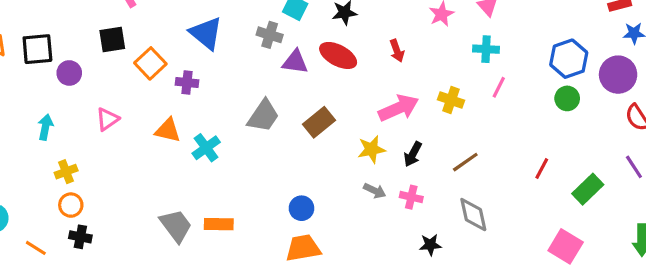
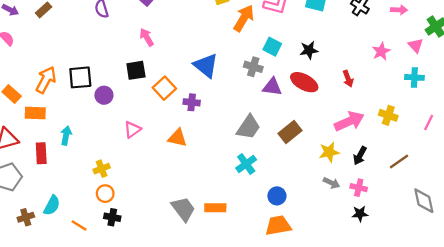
pink line: (499, 87) -> (429, 122), moved
cyan arrow: (45, 127) -> (66, 135), moved
cyan cross: (206, 148) -> (246, 164), moved
gray diamond: (473, 215) -> (424, 201), moved
black star: (430, 245) -> (360, 214), moved

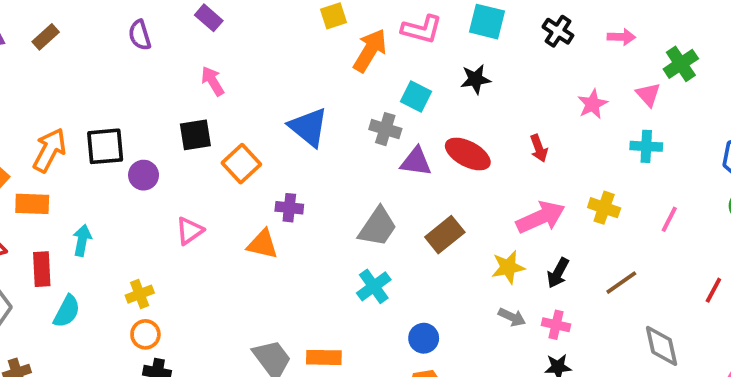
black star: (309, 50) -> (475, 79), moved
purple cross: (192, 102) -> (289, 208), moved
cyan semicircle: (52, 205) -> (67, 311), moved

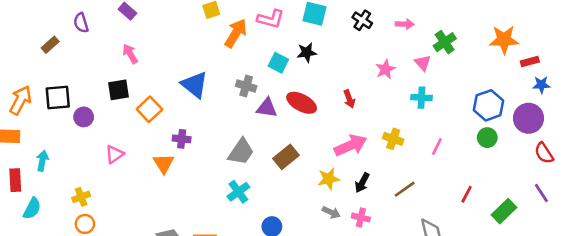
brown rectangle: (46, 37) -> (50, 45), moved
cyan square: (416, 96) -> (278, 63), moved
orange triangle: (262, 244) -> (164, 163), turned 45

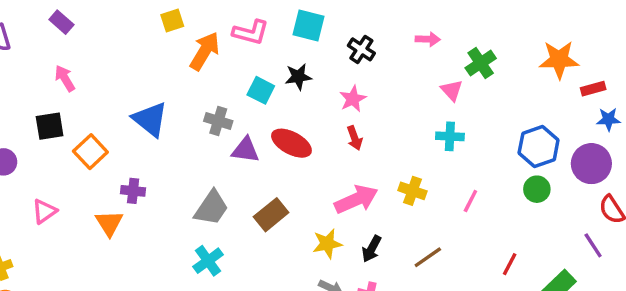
black cross: (362, 20) -> (361, 49), moved
pink star: (385, 69) -> (353, 99), moved
purple line: (541, 193) -> (593, 245), moved

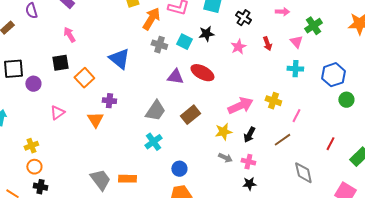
gray cross: (218, 121) -> (159, 45), moved
red arrow: (355, 138) -> (267, 44), moved
blue hexagon: (539, 147) -> (333, 75), moved
pink line: (470, 201) -> (296, 116), moved

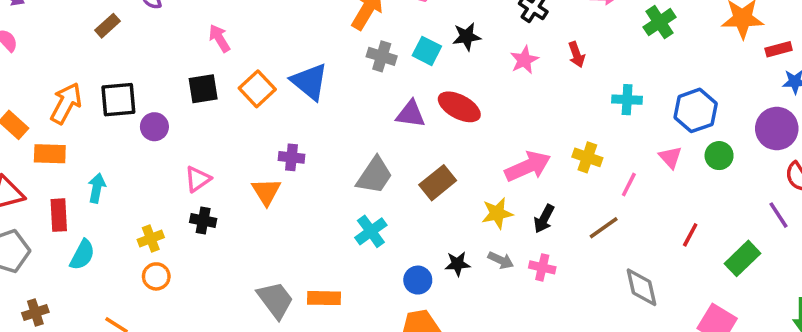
pink triangle: (296, 42) -> (670, 157), moved
orange square: (84, 78) -> (257, 89), moved
black star: (249, 184) -> (457, 264), moved
black cross: (40, 187) -> (203, 221), moved

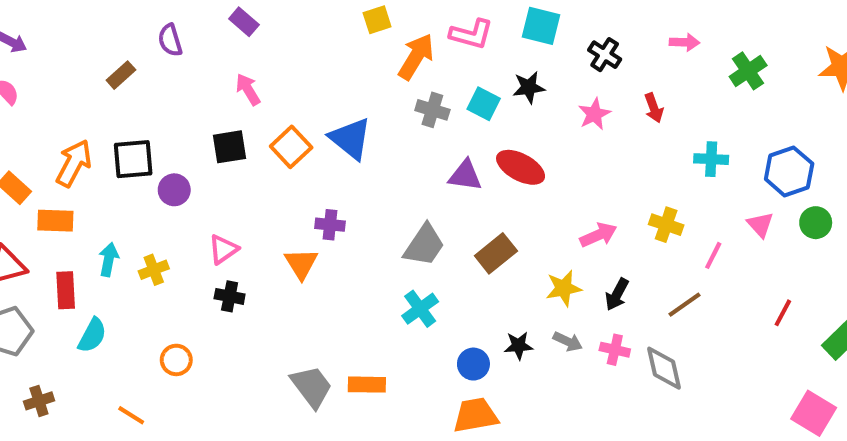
pink arrow: (528, 166) -> (598, 235), size x0.7
yellow cross: (151, 239) -> (154, 270), moved
gray diamond: (641, 287) -> (664, 368), moved

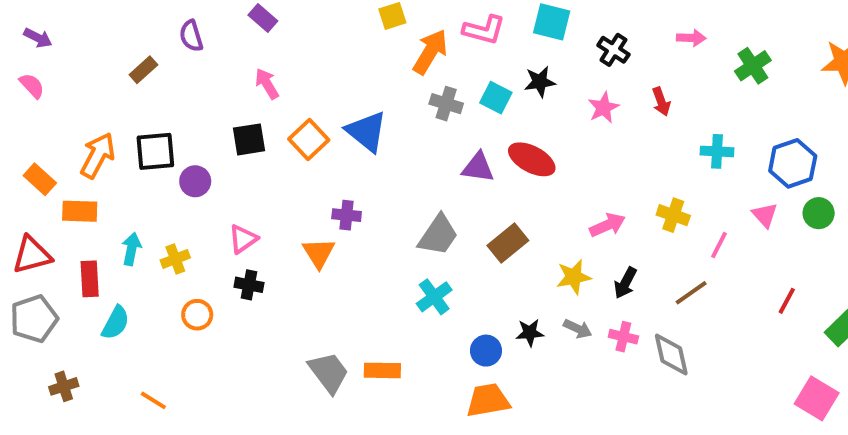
orange circle: (176, 360) -> (197, 315), moved

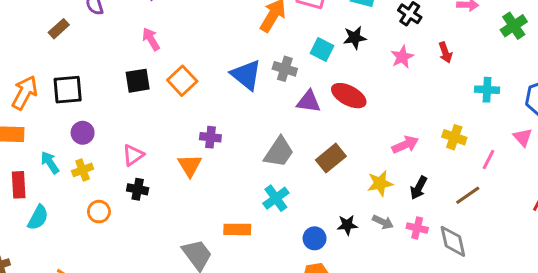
gray cross: (446, 104) -> (285, 69), moved
blue triangle: (366, 131) -> (246, 75), moved
purple circle: (195, 181) -> (83, 133), moved
cyan arrow: (131, 249) -> (50, 163), turned -45
orange rectangle: (382, 370) -> (237, 229), moved

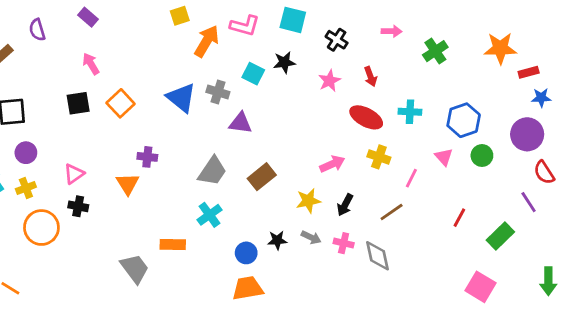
red ellipse: (349, 96) -> (366, 117), moved
orange circle: (99, 212) -> (41, 228), size x1.6

